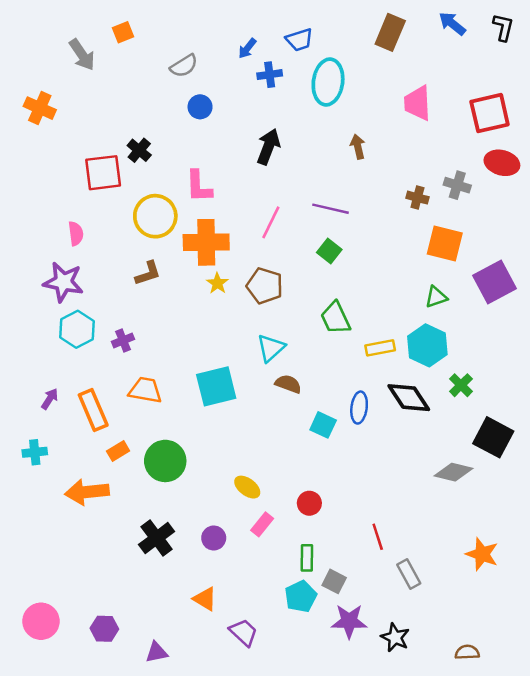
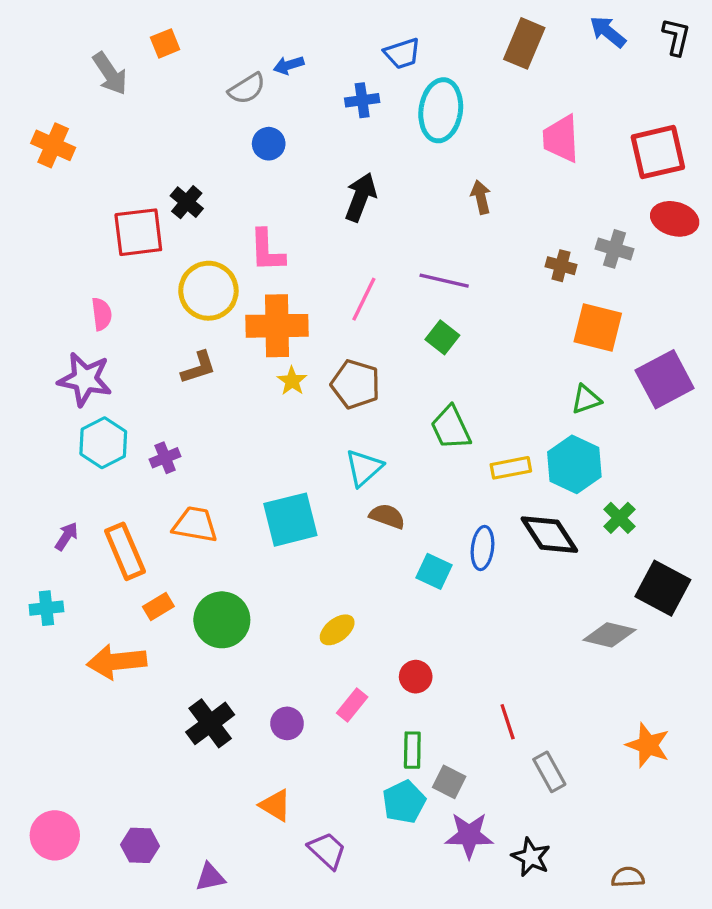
blue arrow: (247, 48) -> (289, 65), moved, turned 35
yellow ellipse: (247, 487) -> (337, 630), moved, turned -75

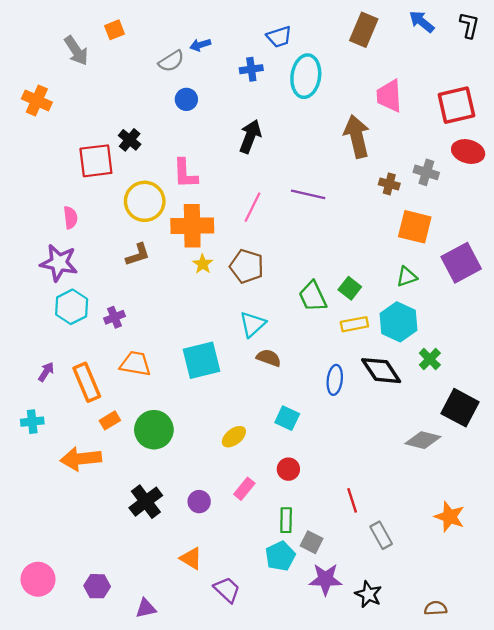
brown arrow: (481, 197) -> (357, 136), moved, size x1.8
green square: (442, 337) -> (350, 288), moved
cyan square: (434, 571) -> (287, 418), moved

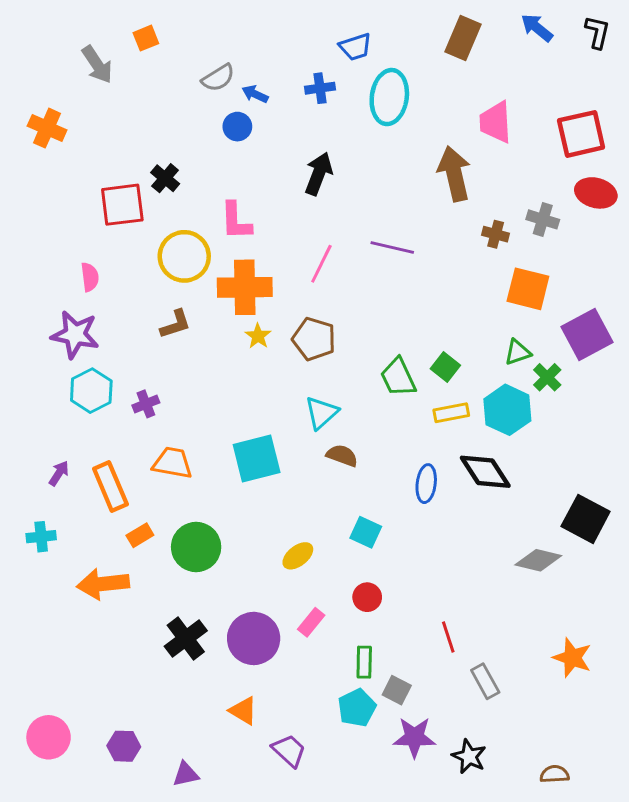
blue arrow: (200, 45) -> (255, 94), moved, turned 42
green cross: (430, 359) -> (547, 377), moved
purple circle: (199, 502) -> (254, 638), size x1.8

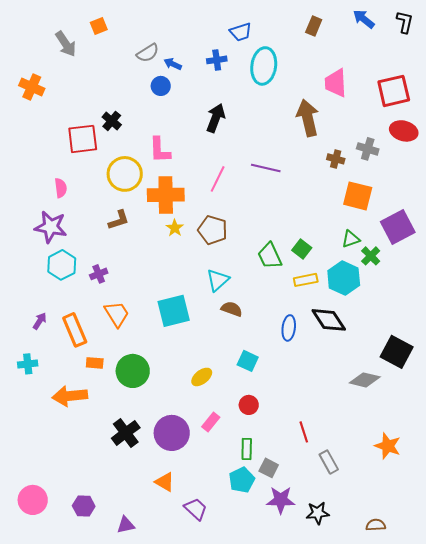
brown rectangle: (463, 38) -> (314, 26), size x0.7
orange trapezoid: (172, 463) -> (117, 314), turned 48
orange rectangle: (140, 535) -> (95, 363), turned 36
black star: (469, 756) -> (318, 513), turned -30

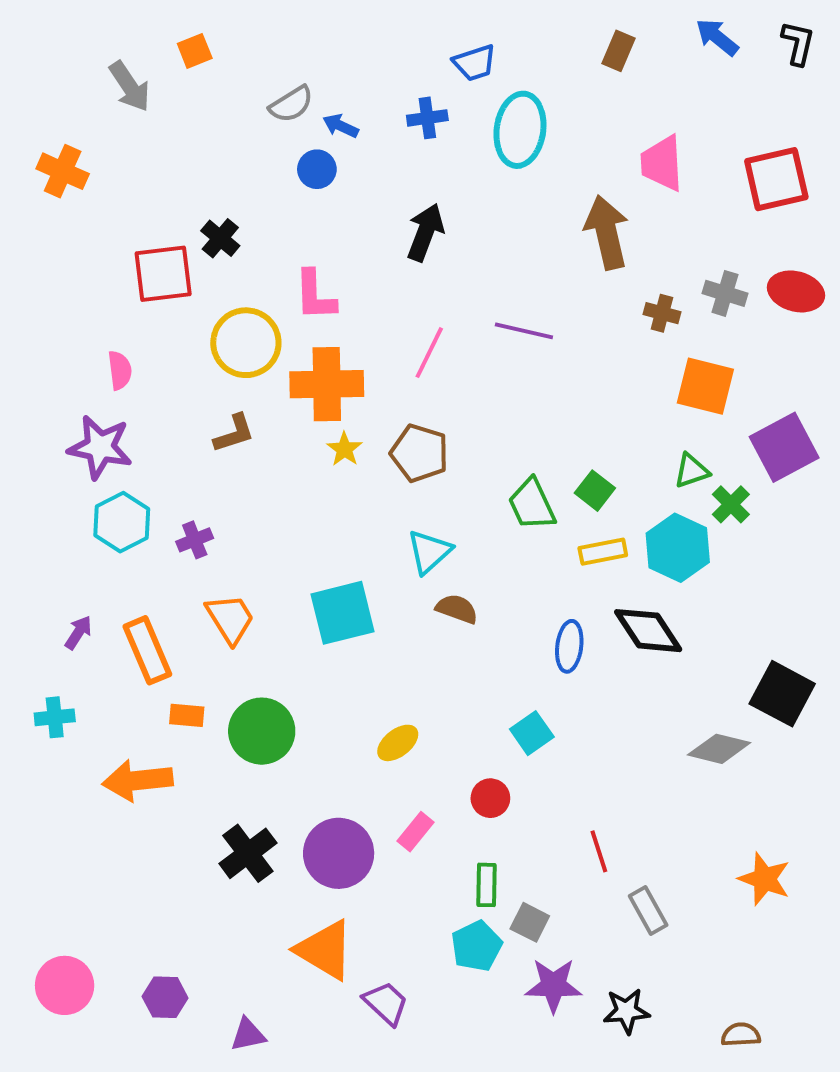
red ellipse: (404, 131) -> (796, 291), moved
cyan square: (248, 361) -> (532, 733), moved, turned 30
orange triangle: (165, 482) -> (325, 950), size x1.6

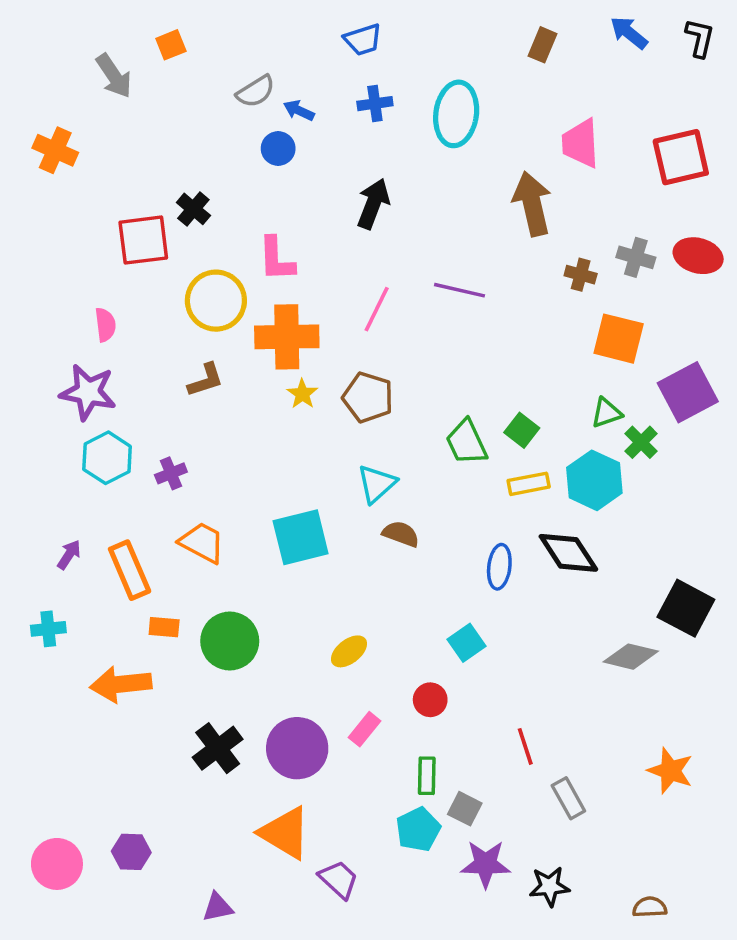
blue trapezoid: (475, 63) -> (363, 40), moved
orange trapezoid: (230, 619) -> (202, 543), turned -30
purple hexagon: (165, 997) -> (131, 852), moved

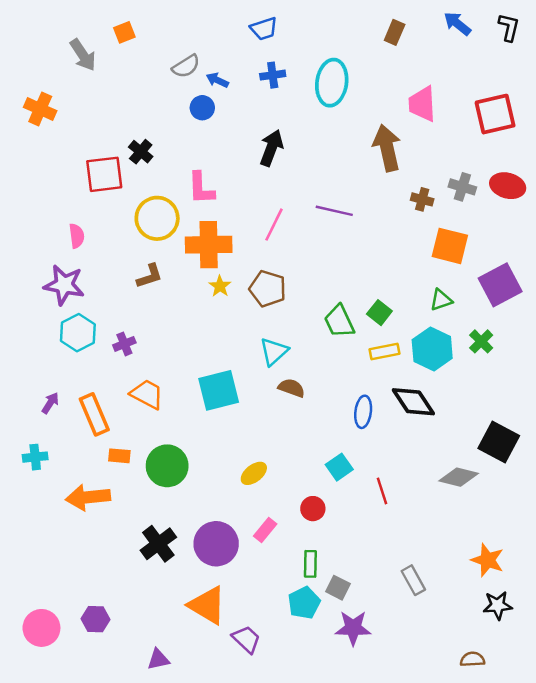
green cross: (641, 442) -> (481, 341), moved
red line: (525, 746) -> (382, 491), moved
black star: (549, 886) -> (498, 605), moved

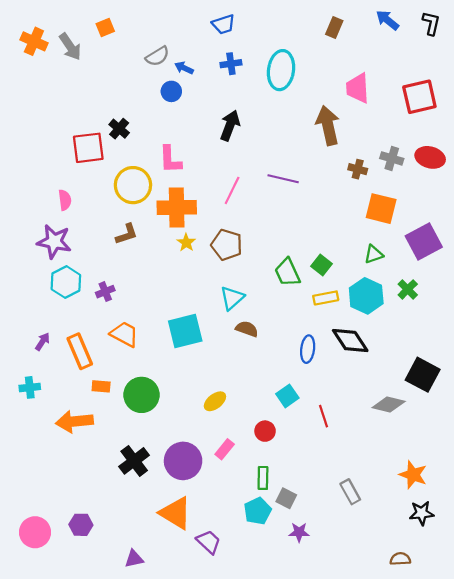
orange cross: (40, 109) -> (34, 41), moved
purple star: (353, 628) -> (299, 532), size x0.7

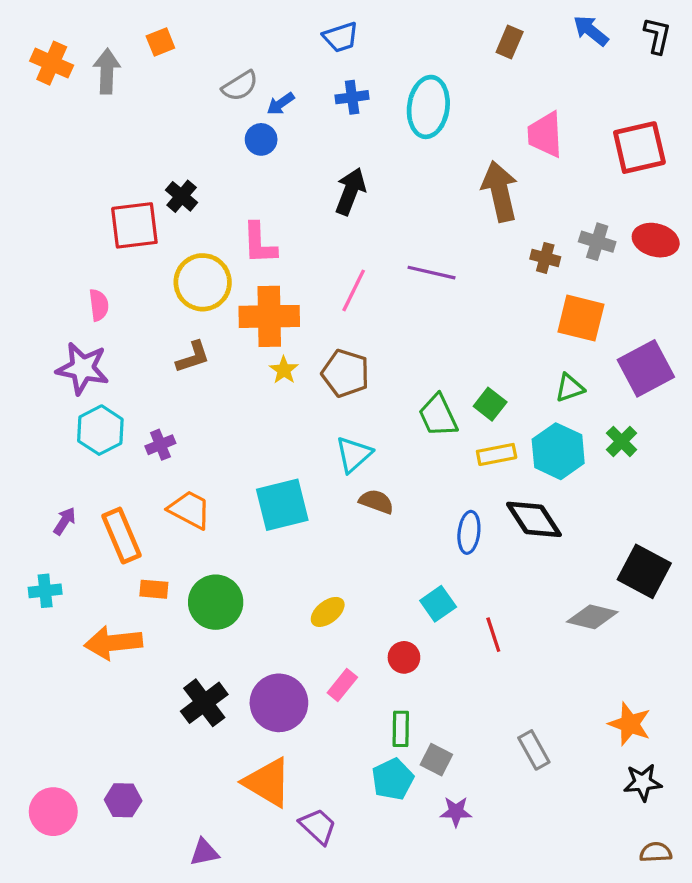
gray arrow: (70, 47) -> (107, 71), turned -144
blue arrow: (184, 68) -> (281, 104), turned -60
brown semicircle: (400, 559) -> (656, 852), moved

